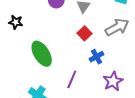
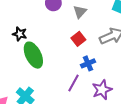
black star: (16, 22) -> (20, 34), moved
purple line: (72, 79) -> (73, 83), moved

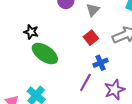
green ellipse: (33, 55) -> (45, 54), turned -30

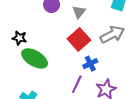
red square: (91, 38) -> (79, 39), size x1.5

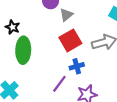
gray triangle: (79, 12) -> (66, 15), moved
green ellipse: (35, 58) -> (23, 50), turned 50

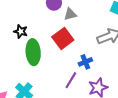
gray triangle: (66, 15) -> (70, 14), turned 32
red square: (70, 40) -> (63, 38), moved

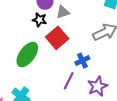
black star: (21, 31) -> (40, 20), moved
green ellipse: (33, 52) -> (27, 55), turned 45

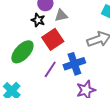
blue cross: (82, 61) -> (74, 64), size x1.5
purple line: (69, 81) -> (50, 69), moved

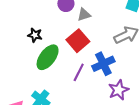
black star: (38, 20) -> (35, 35), moved

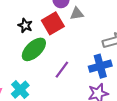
red square: (78, 41) -> (53, 23), moved
blue cross: (103, 64) -> (100, 66), moved

